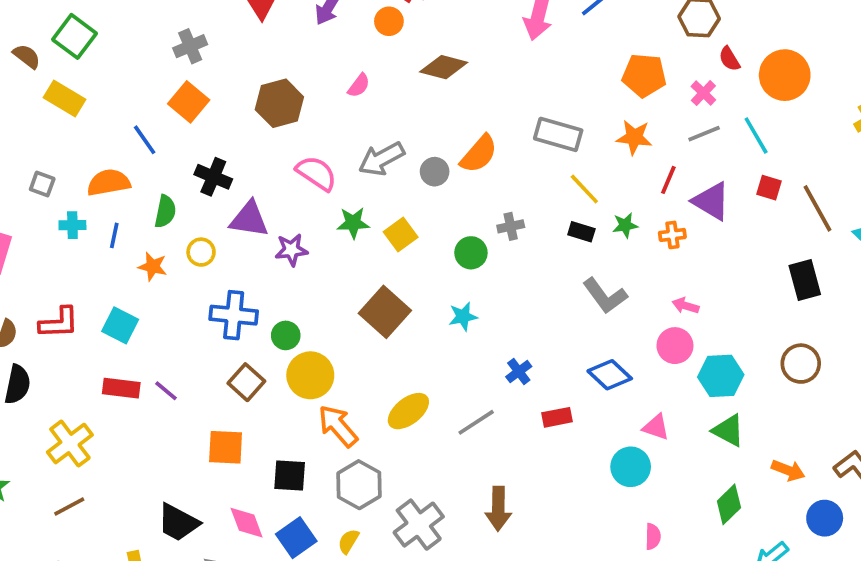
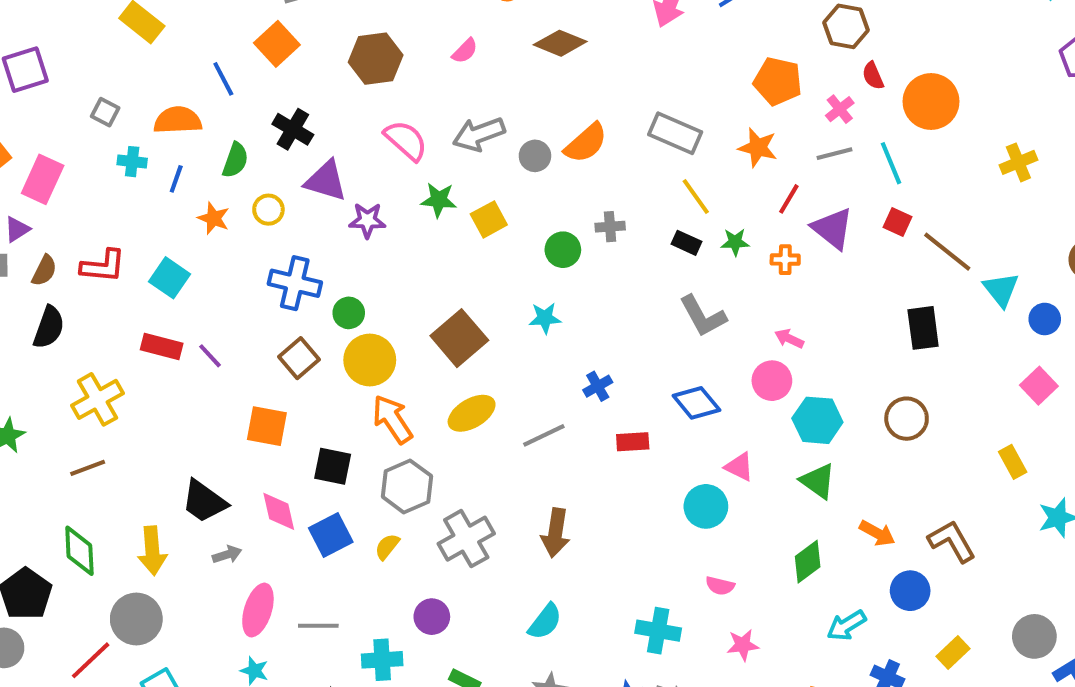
brown line: (817, 208) -> (947, 252), turned -30
brown square: (385, 312) -> (459, 338), moved
pink semicircle: (653, 536) -> (720, 586), turned 95

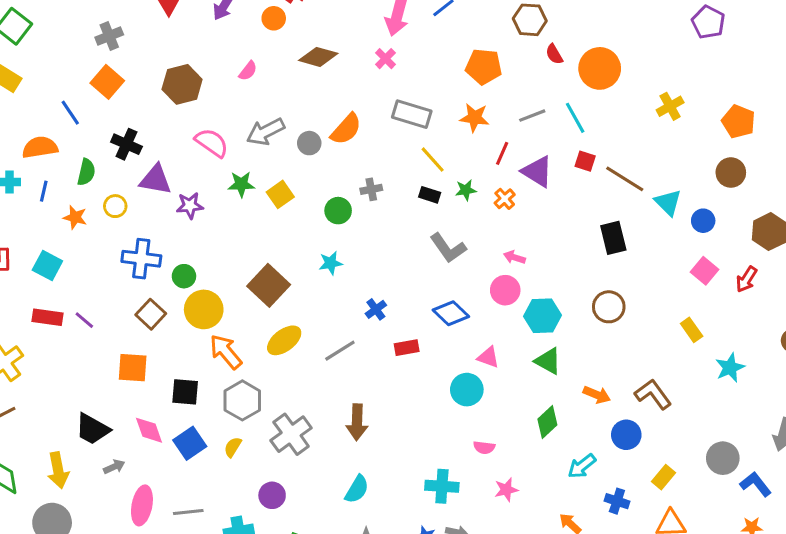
pink cross: (840, 109) -> (385, 59), moved
orange cross: (785, 260) -> (505, 199), turned -35

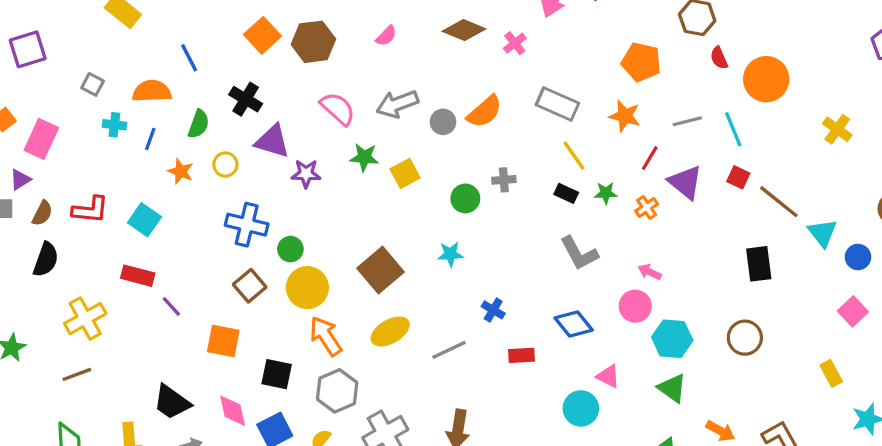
pink cross: (385, 59) -> (515, 43), moved
orange square: (107, 82) -> (262, 35), moved
yellow cross: (670, 106) -> (837, 129), turned -32
blue cross: (376, 309) -> (493, 310), turned -30
purple line: (84, 320) -> (171, 306), moved

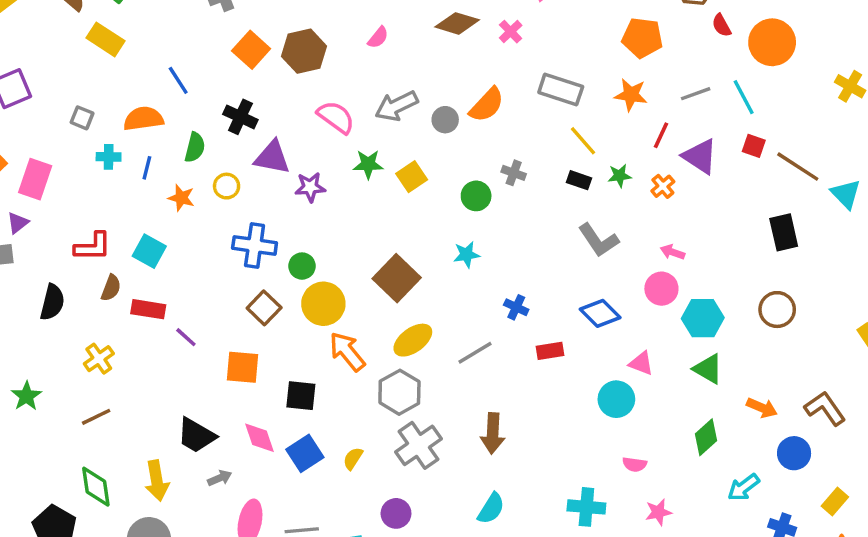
gray cross: (504, 180) -> (514, 173), turned 30
brown semicircle: (42, 213) -> (111, 288), moved
yellow cross: (85, 319) -> (99, 359), size x0.7
gray hexagon: (337, 391) -> (399, 392), moved

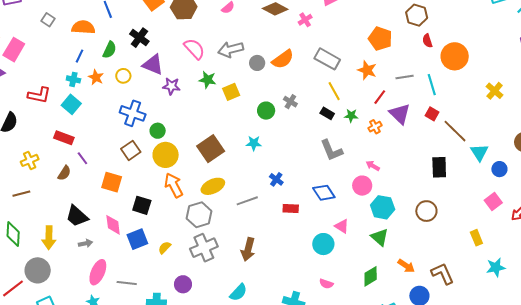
cyan cross: (109, 157) -> (73, 79), moved
brown semicircle: (111, 288) -> (64, 173), moved

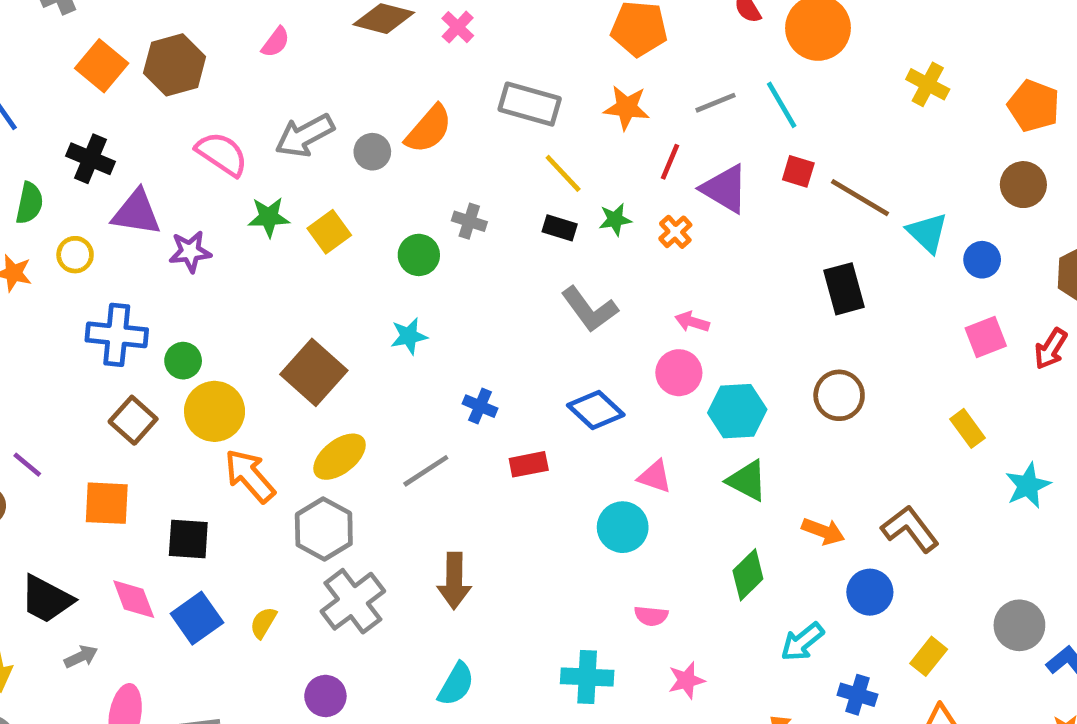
pink square: (493, 202) -> (986, 337), turned 30

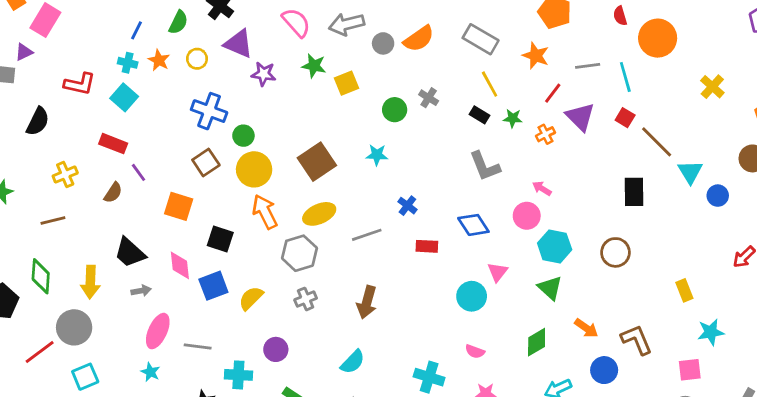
pink square: (986, 337) -> (690, 370), moved
pink triangle: (655, 477) -> (498, 272), turned 35
gray cross: (353, 601) -> (306, 299), size x0.6
yellow semicircle: (263, 623) -> (251, 298), size x1.4

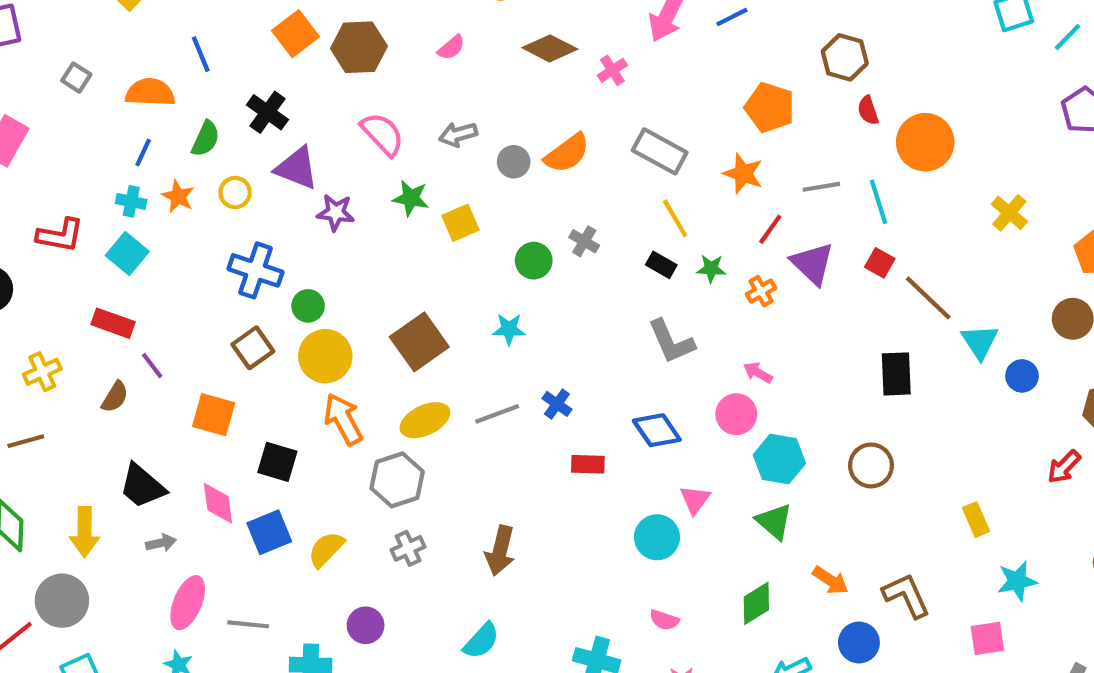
gray arrow: (347, 24) -> (458, 134), size x0.7
gray line: (367, 235) -> (497, 414), moved

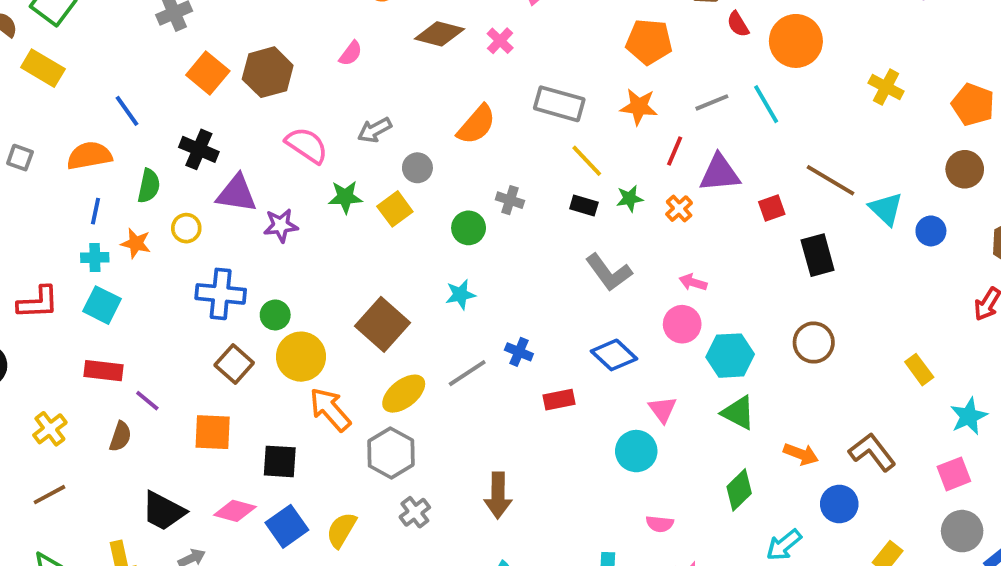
gray circle: (514, 162) -> (417, 168), moved
red square: (880, 263) -> (772, 208), moved, turned -36
purple triangle: (813, 264) -> (720, 173), turned -36
pink diamond: (218, 503) -> (235, 511), turned -54

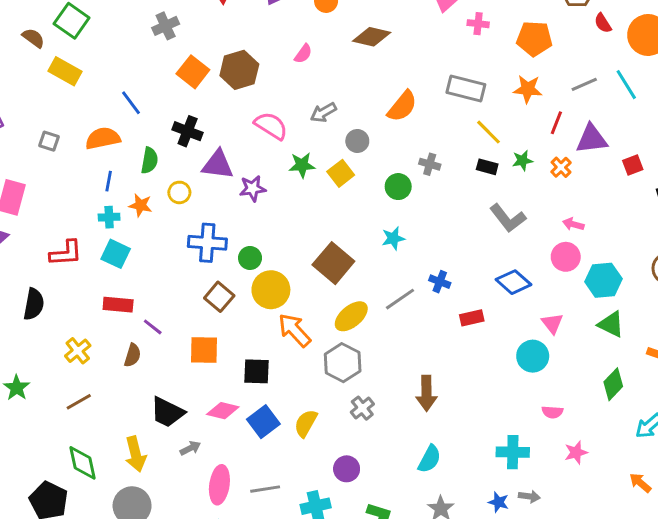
pink cross: (500, 41) -> (478, 24), moved, turned -36

